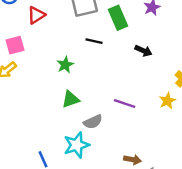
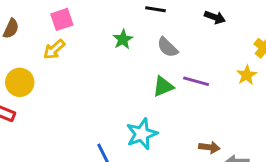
green triangle: (71, 99) -> (163, 86), moved
gray semicircle: (93, 122) -> (168, 47), moved, turned 72

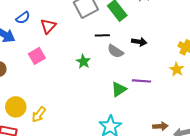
black arrow: (215, 17) -> (139, 42), moved
gray semicircle: (168, 47) -> (115, 51), moved
yellow arrow: (54, 49) -> (39, 114), moved

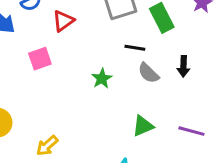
black arrow: (139, 42) -> (183, 66), turned 72
purple line: (141, 81) -> (191, 131), moved
yellow arrow: (39, 114) -> (47, 146), moved

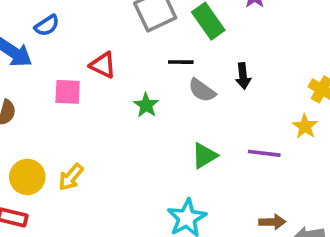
red triangle: (63, 21) -> (103, 65), moved, turned -50
pink square: (40, 59) -> (68, 92), turned 30
yellow arrow: (47, 146) -> (71, 177), moved

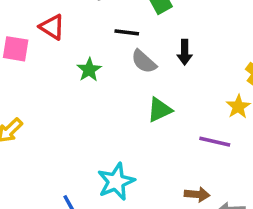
purple line: (264, 153) -> (215, 142), moved
green triangle: (204, 156) -> (160, 110), moved

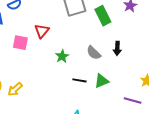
red triangle: (52, 27) -> (42, 31), turned 35
black line: (127, 32) -> (79, 80), moved

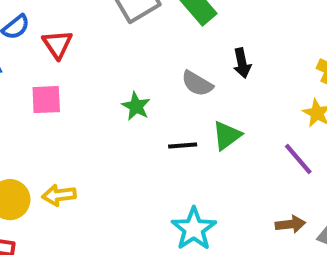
red triangle: (42, 31) -> (57, 44), moved
yellow arrow: (15, 89) -> (59, 195), turned 49
purple line: (133, 100) -> (298, 159), turned 48

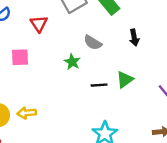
red triangle: (57, 44) -> (39, 24), moved
gray semicircle: (197, 84) -> (93, 43), moved

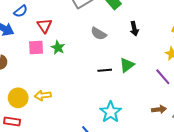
red triangle: (39, 24) -> (44, 26), moved
green star: (72, 62) -> (58, 48), moved

